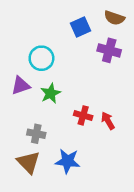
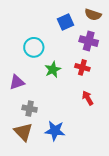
purple triangle: (21, 86) -> (17, 82), moved
green star: (51, 93) -> (53, 70), moved
red cross: (83, 115) -> (82, 67), moved

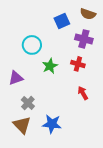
gray cross: (30, 109) -> (28, 103), turned 32

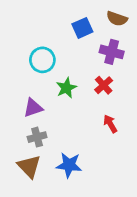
red cross: (78, 64) -> (104, 85), turned 32
purple triangle: (16, 78) -> (33, 108), moved
gray cross: (28, 103) -> (37, 137), turned 32

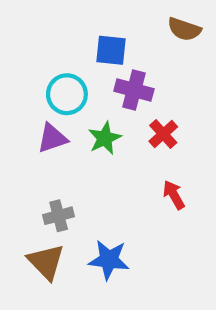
blue square: (82, 28) -> (111, 50), moved, turned 30
purple cross: (112, 52) -> (134, 90), moved
purple triangle: (33, 108) -> (52, 138), moved

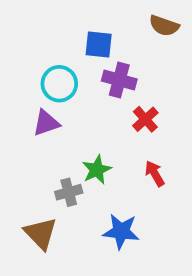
green star: (105, 138) -> (97, 170), moved
gray cross: (59, 216) -> (69, 192), moved
blue star: (109, 260) -> (121, 231), moved

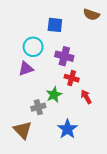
purple cross: (119, 80) -> (64, 56), moved
red cross: (145, 119) -> (72, 78), moved, turned -32
blue star: (121, 231) -> (67, 129), turned 30

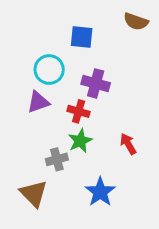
red cross: (72, 78) -> (79, 111), moved

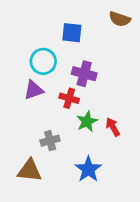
green star: (80, 141) -> (87, 121), moved
brown triangle: (34, 193) -> (30, 171), turned -40

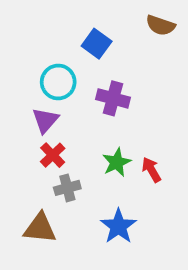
blue square: (72, 33) -> (97, 44), turned 30
purple triangle: (34, 90) -> (45, 120), turned -30
red cross: (69, 98) -> (53, 155), moved, turned 30

